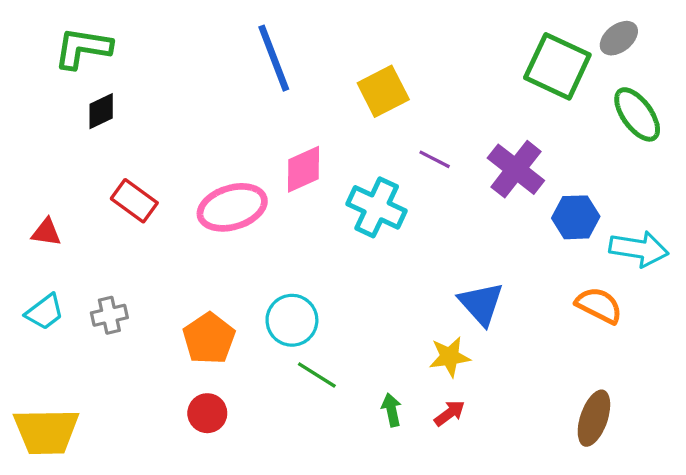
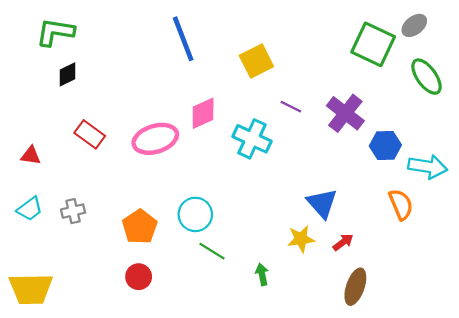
orange semicircle: (599, 305) -> (401, 204), turned 40
red arrow: (450, 413) -> (343, 242), moved
brown ellipse: (594, 418) -> (355, 287), moved

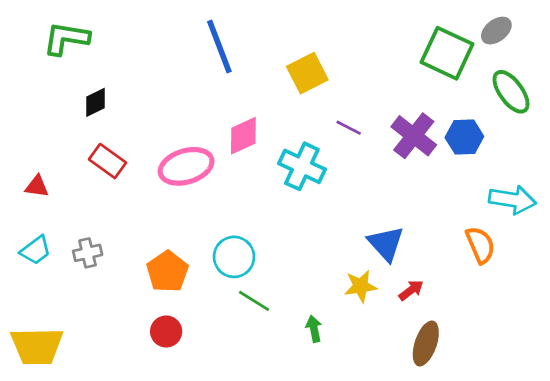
black diamond: (67, 74) -> (96, 102), moved
blue hexagon: (385, 146) -> (464, 137), moved

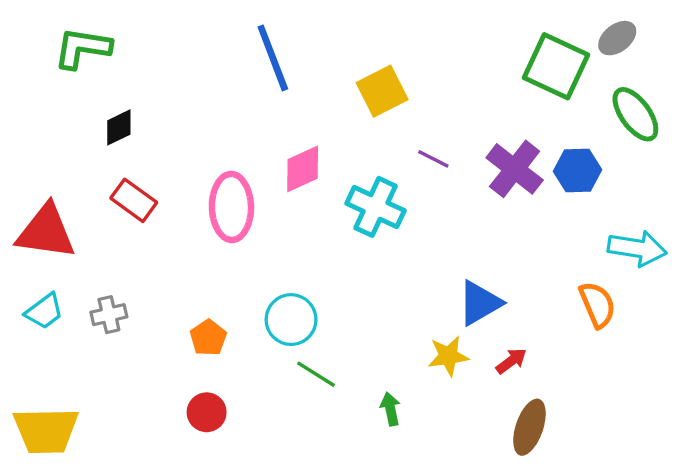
pink ellipse: (186, 166) -> (231, 207), turned -74
red triangle: (37, 186) -> (46, 232), size x2.0
blue triangle: (386, 244) -> (480, 303), turned 42
orange pentagon: (167, 272) -> (208, 338), size x0.7

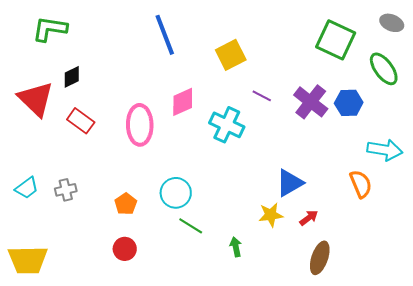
gray ellipse: (617, 38) -> (392, 23), moved, turned 60
red triangle: (46, 232) -> (36, 99), moved, turned 36

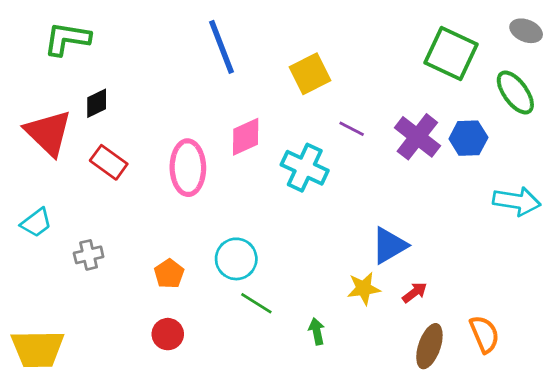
orange semicircle: (361, 184) -> (484, 334), moved
cyan trapezoid: (27, 188) -> (36, 223), moved

